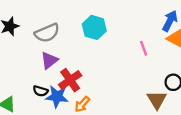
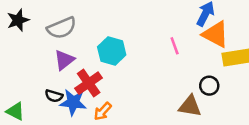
cyan hexagon: (94, 27) -> (112, 51), moved
brown triangle: (157, 100) -> (190, 106), turned -50

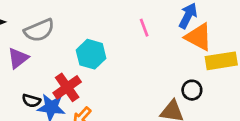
pink line: (175, 46) -> (144, 28), moved
purple triangle: (64, 60) -> (18, 58), moved

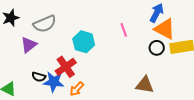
pink line: (144, 28) -> (124, 30), moved
black circle: (192, 90) -> (157, 48), moved

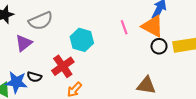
orange triangle: (165, 29) -> (153, 26), moved
blue star: (54, 82) -> (16, 82), moved

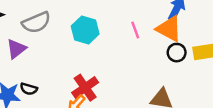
cyan hexagon: (82, 40) -> (85, 30), moved
red cross: (63, 66) -> (85, 88), moved

